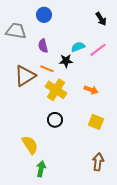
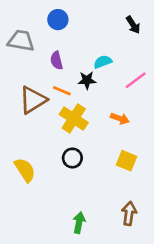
pink line: (98, 50) -> (136, 80), moved
yellow semicircle: (30, 145) -> (25, 170), moved
green arrow: (41, 169) -> (79, 223), moved

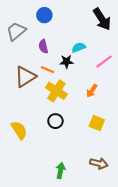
black arrow: (133, 25) -> (102, 19), size x1.6
gray trapezoid: (21, 41) -> (16, 31), turned -50
orange arrow: (120, 118) -> (92, 91), turned 104
brown arrow: (129, 213) -> (99, 163), turned 96

